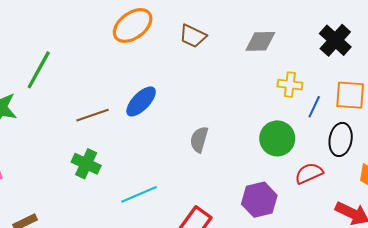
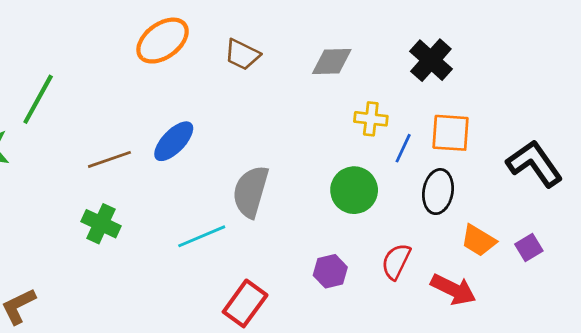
gray semicircle: (199, 139) -> (251, 192), size x1.5
red semicircle: (309, 173) -> (396, 261), moved, turned -40
cyan line: (139, 194) -> (202, 236), moved
purple hexagon: (259, 200) -> (330, 271), size x0.7

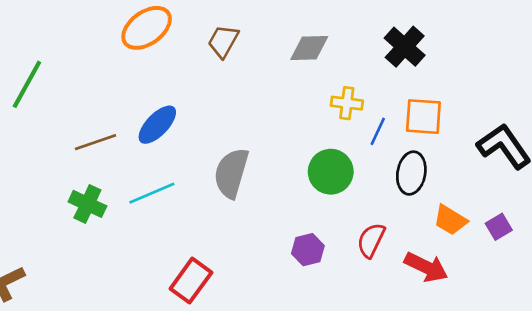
brown trapezoid: (242, 55) -> (223, 41), turned 93
cyan line: (202, 236) -> (152, 193), moved
red rectangle: (245, 303) -> (191, 281), moved

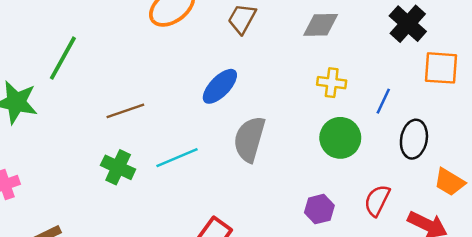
yellow cross: (347, 103) -> (332, 83), moved
orange square: (423, 117) -> (441, 68), moved
blue ellipse: (157, 125) -> (220, 86), moved

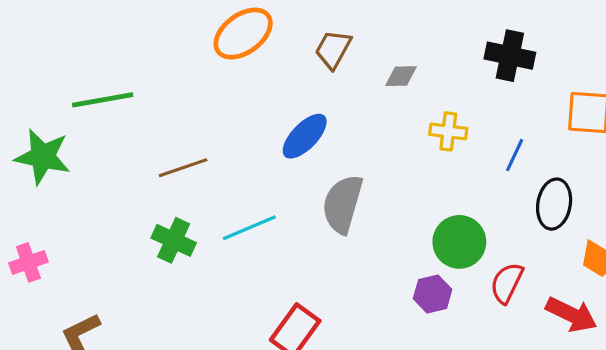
black cross: (408, 24) -> (510, 56), moved, turned -30
gray diamond: (321, 25) -> (401, 76), moved, size x0.7
green line: (63, 58) -> (103, 100), turned 51
green circle: (340, 138) -> (459, 242), moved

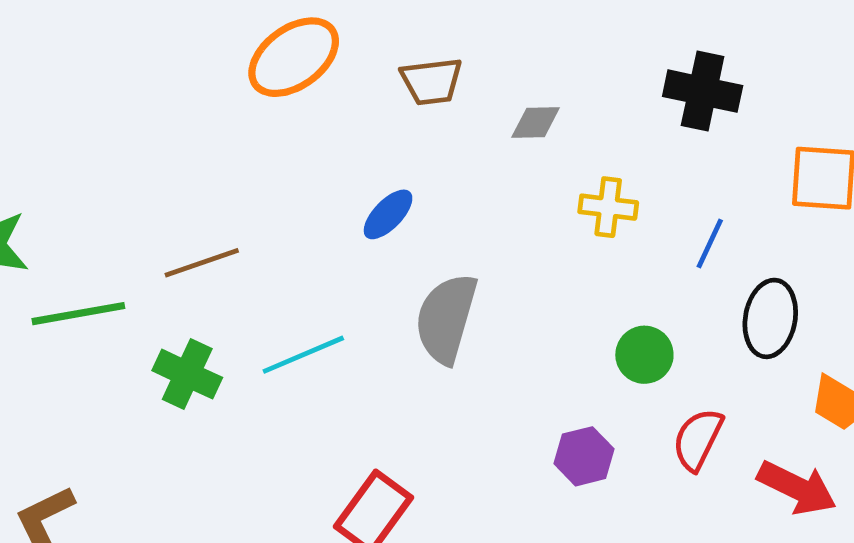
brown trapezoid: (333, 49) -> (432, 81), turned -126
green line: (103, 100) -> (78, 314), moved
blue ellipse: (305, 136) -> (388, 214), size x0.7
green circle: (459, 242) -> (644, 355), moved, size x0.7

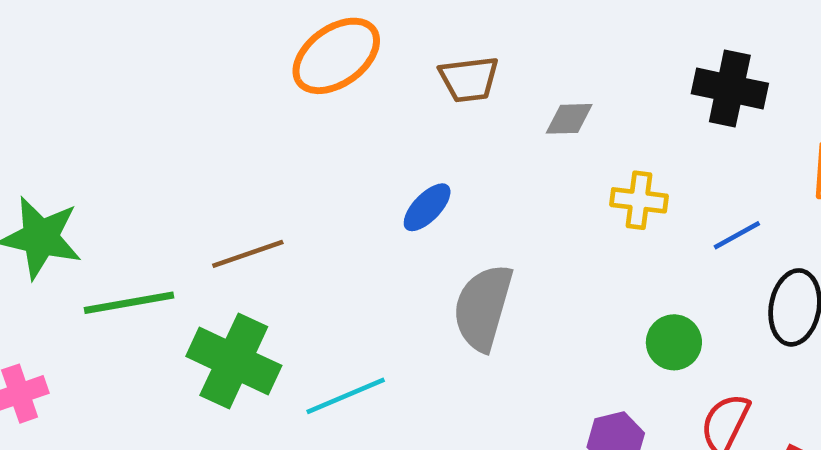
blue line: (710, 243) -> (737, 235), turned 36
cyan line: (303, 355) -> (346, 396), moved
green cross: (187, 374) -> (234, 361), size x1.4

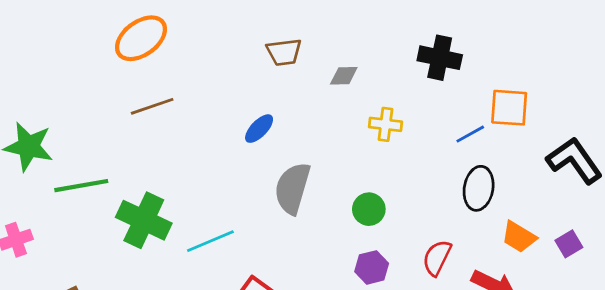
orange ellipse: (336, 56) -> (141, 38), moved
blue line: (737, 235) -> (470, 134), moved
brown line: (248, 254) -> (152, 106), moved
green circle: (674, 342) -> (369, 209), moved

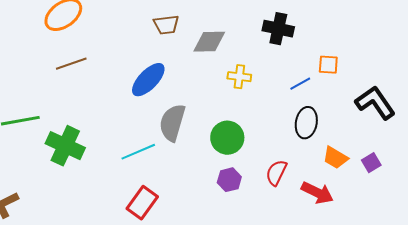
gray diamond: (344, 76) -> (209, 42), size x1.6
orange square: (509, 108) -> (328, 65), size x0.7
blue ellipse: (259, 129) -> (148, 80), size x1.6
green circle: (369, 209) -> (227, 138), size x1.4
cyan line: (210, 241) -> (138, 152), moved

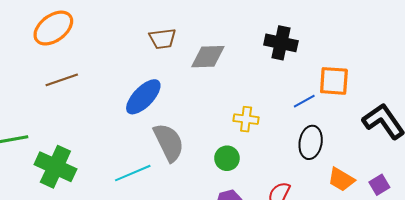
orange square: (328, 65) -> (334, 81), size x1.4
yellow cross: (239, 77) -> (246, 119), moved
gray semicircle: (172, 123) -> (169, 142), turned 138
green circle: (227, 138) -> (227, 158), size x0.7

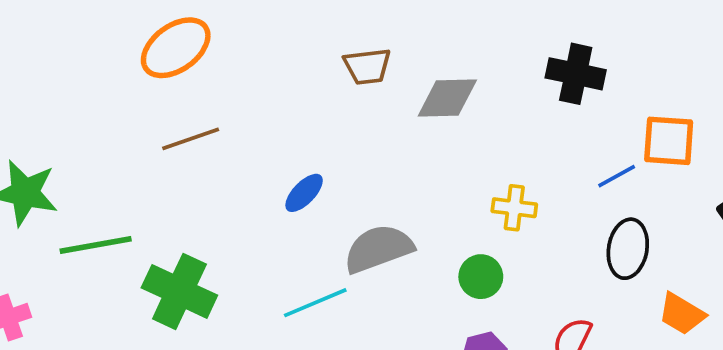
blue ellipse: (143, 97) -> (304, 193), moved, size x0.6
gray semicircle: (169, 142) -> (378, 249), turned -84

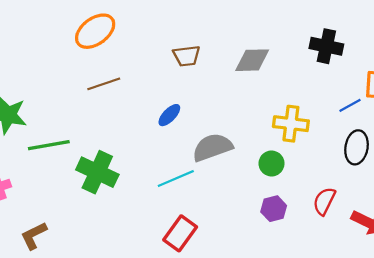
brown trapezoid: (367, 66) -> (187, 56), moved
yellow cross: (514, 208) -> (291, 124), size x1.4

